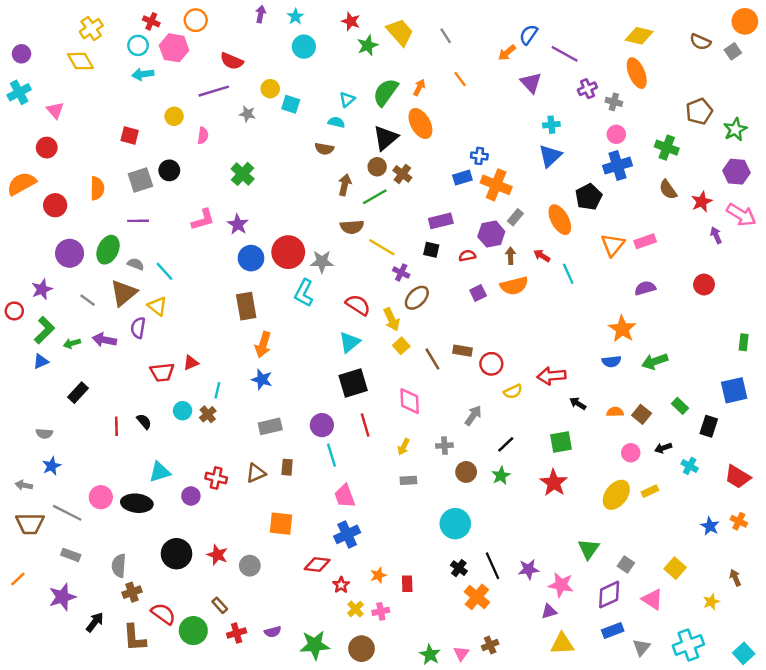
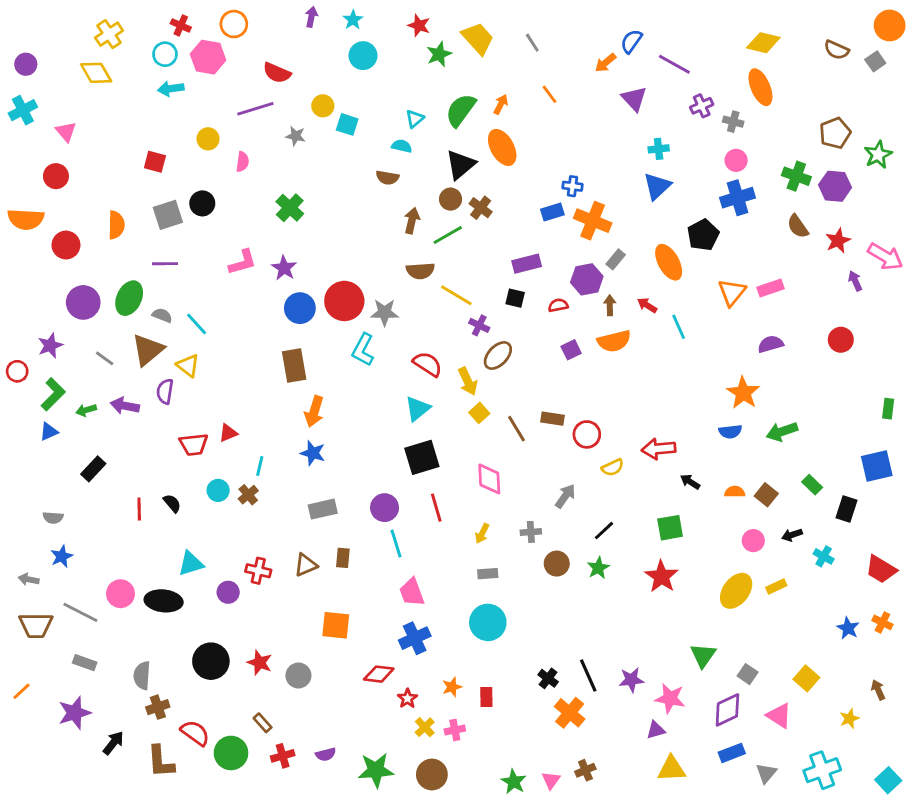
purple hexagon: (736, 172) -> (835, 186), moved
orange semicircle: (21, 184) -> (26, 219), turned -148
cyan circle: (455, 524) -> (488, 622), moved

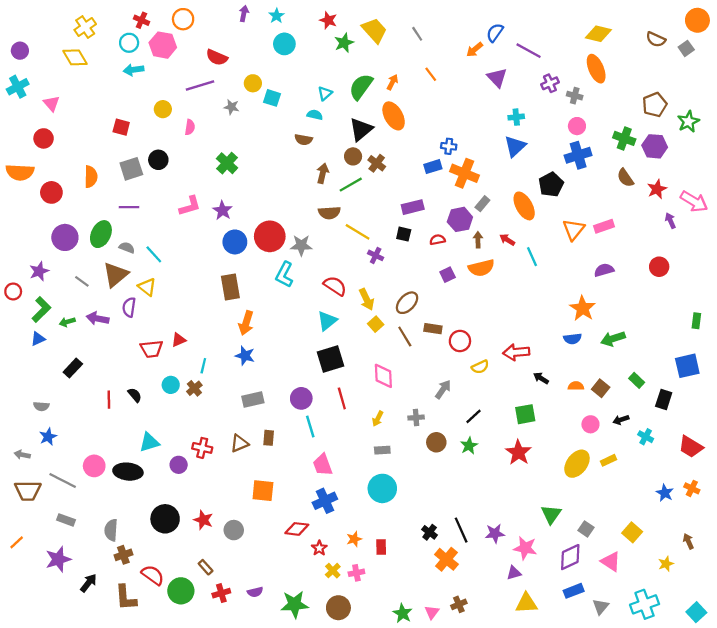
brown ellipse: (498, 356) -> (407, 303), moved

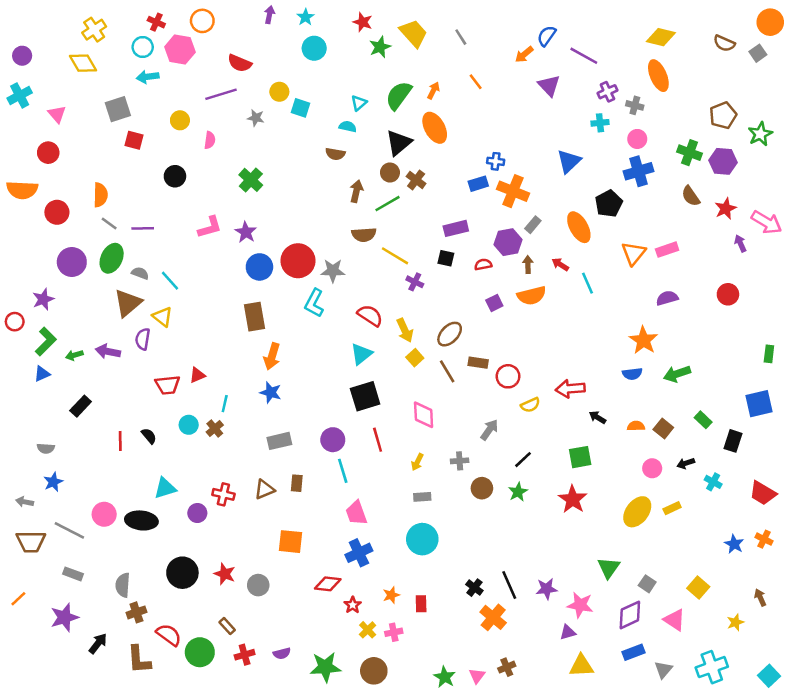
cyan cross: (516, 117) -> (600, 123), moved
gray square: (131, 169) -> (118, 109), moved
gray line: (82, 281) -> (109, 223), moved

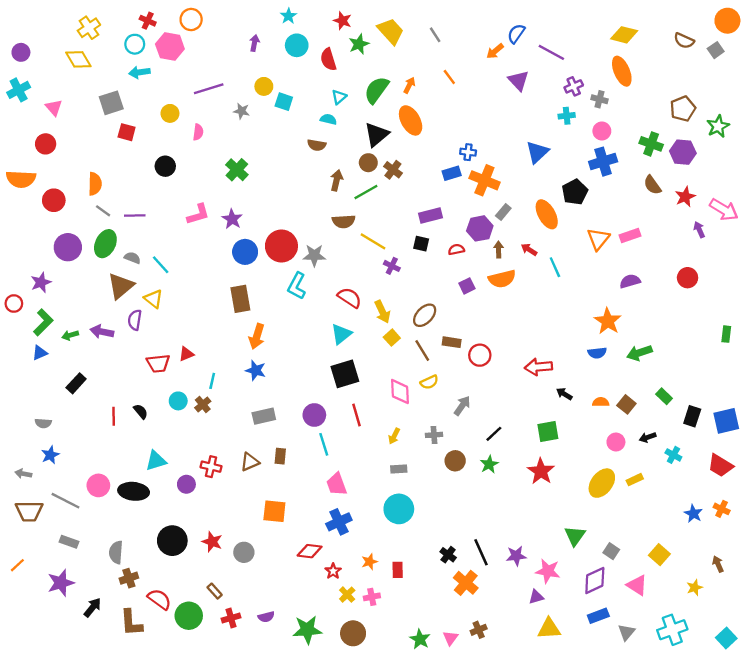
purple arrow: (269, 15) -> (254, 43), moved
red semicircle: (240, 63) -> (328, 59), moved, turned 50
blue square: (759, 404) -> (726, 421), moved
yellow semicircle: (530, 405) -> (429, 382), moved

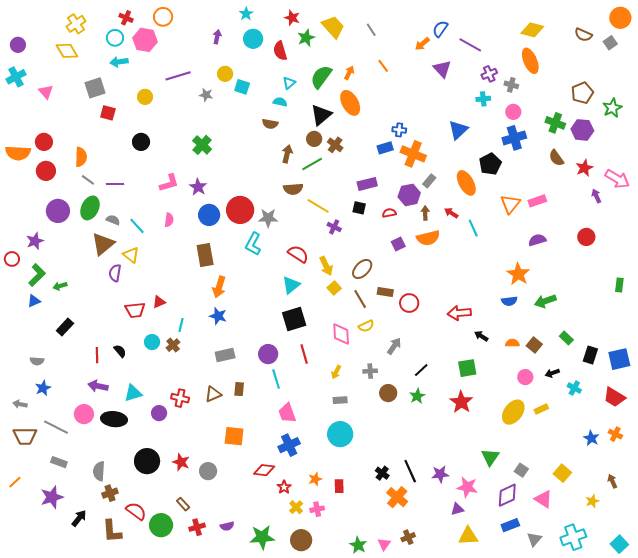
pink semicircle: (198, 132) -> (169, 220), moved
red circle: (46, 144) -> (44, 142), moved
purple arrow: (102, 332) -> (98, 386), moved

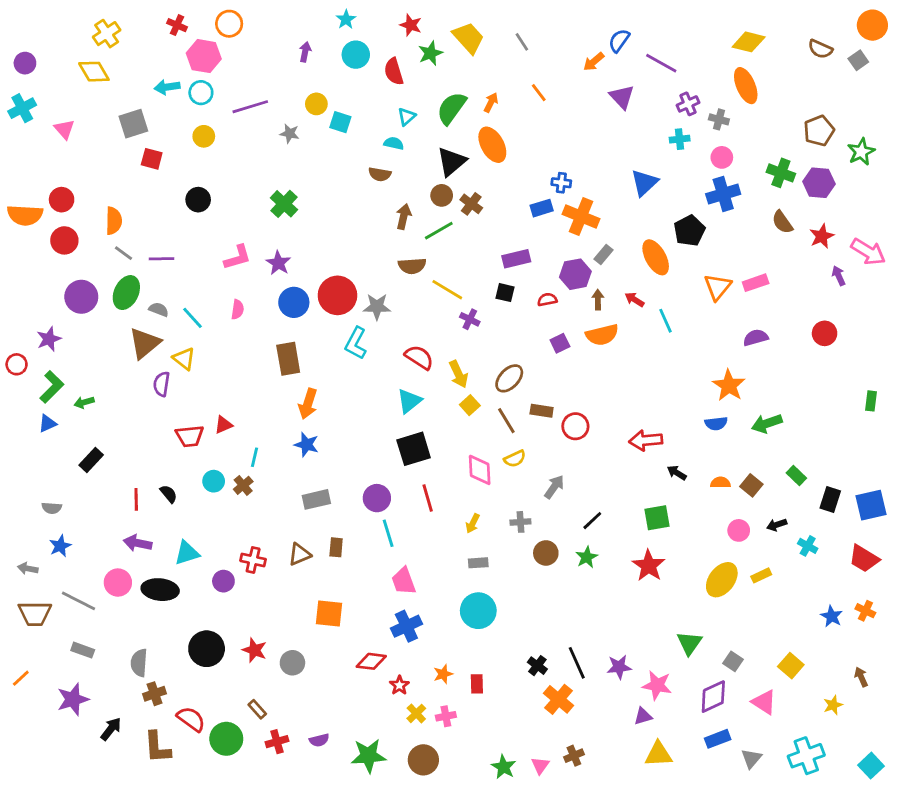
cyan circle: (115, 38) -> (201, 93), moved

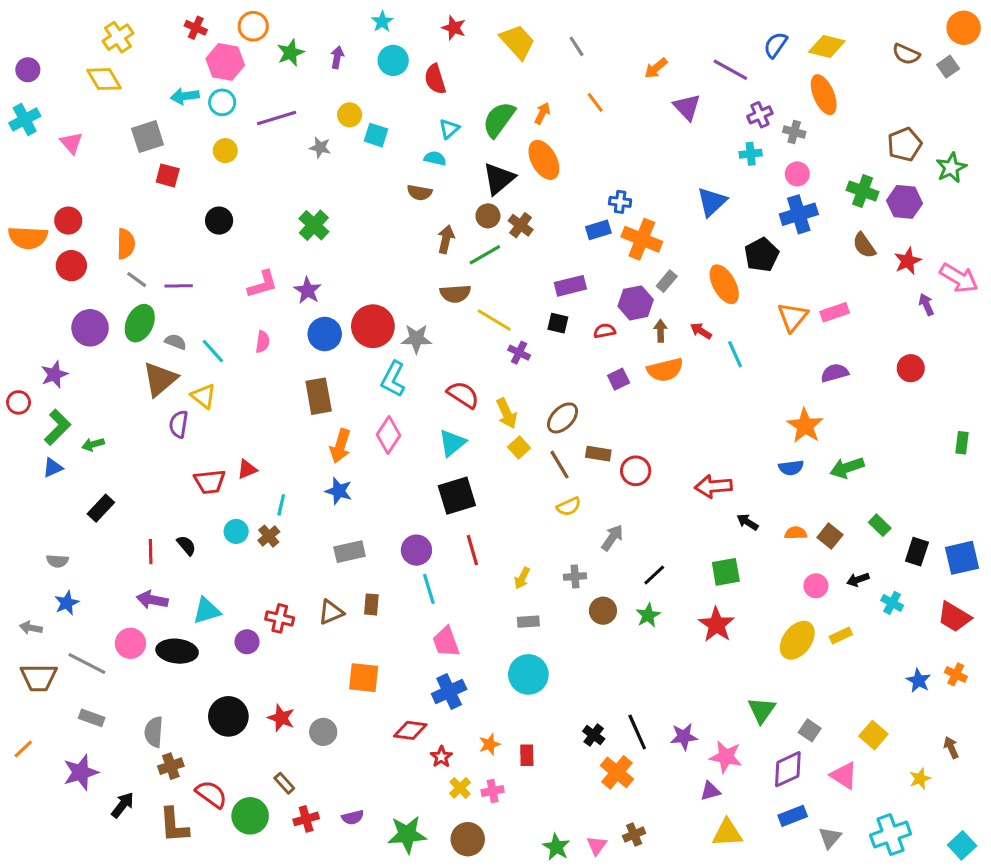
blue semicircle: (619, 41) -> (776, 45), moved
green star: (430, 53) -> (291, 53), moved
pink diamond: (480, 470) -> (388, 435), moved, turned 36

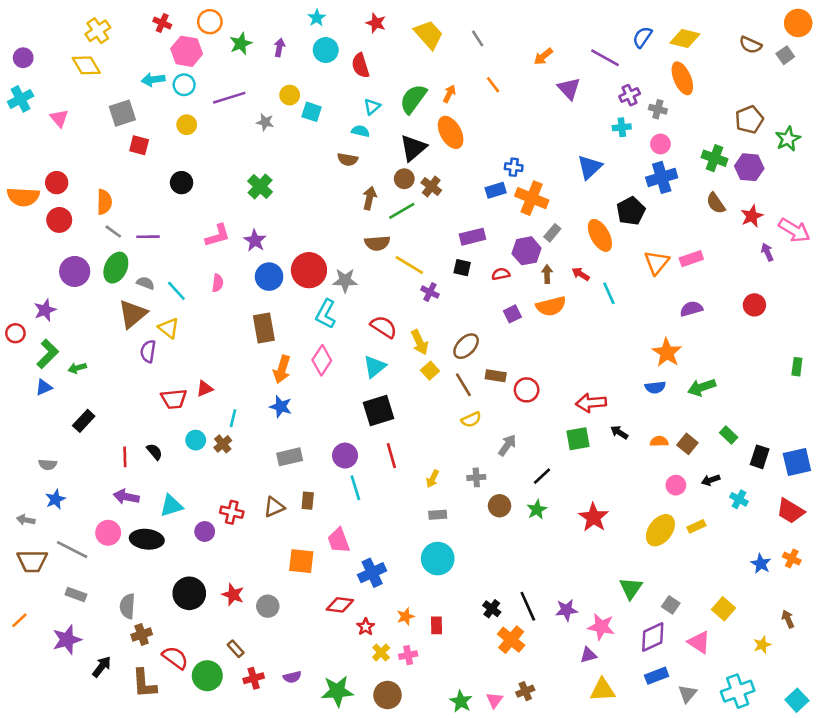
green square: (726, 572) -> (578, 439), moved
pink trapezoid: (446, 642) -> (339, 541), moved

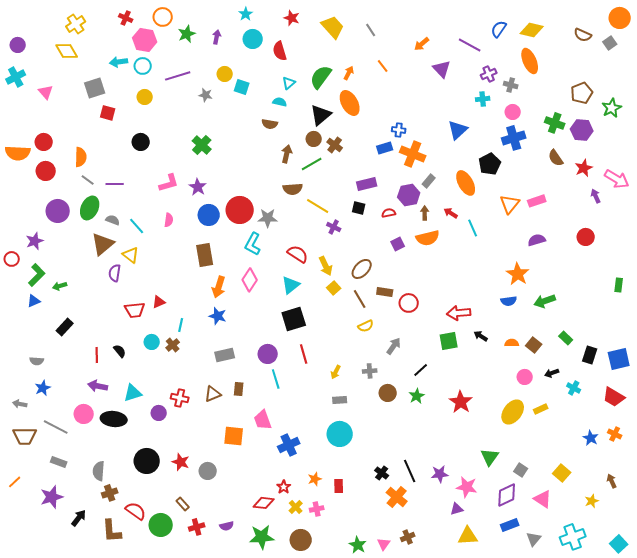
red diamond: (340, 605) -> (264, 503), moved

